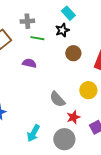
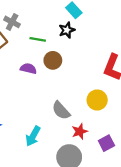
gray cross: (27, 21) -> (12, 22), moved, turned 32
brown circle: (73, 53) -> (53, 60), moved
cyan arrow: (33, 133) -> (33, 136), moved

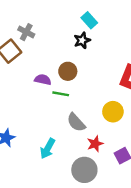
green line: (38, 39) -> (61, 94), moved

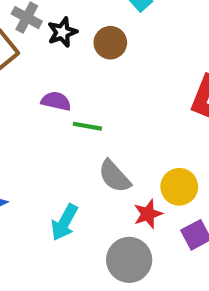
black star: (82, 40) -> (62, 32), moved
brown circle: (68, 71) -> (110, 43), moved
yellow circle: (113, 112) -> (179, 187), moved

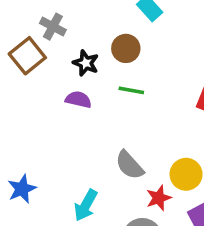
black star: (62, 32) -> (86, 63), moved, turned -30
green line: (87, 126) -> (131, 90), moved

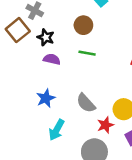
black star: (86, 63) -> (46, 37), moved
blue star: (22, 189) -> (46, 98), moved

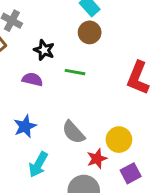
brown circle: (83, 25) -> (90, 32), moved
black star: (46, 37) -> (44, 50), moved

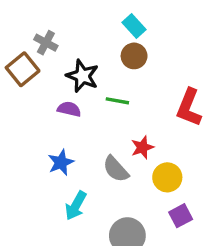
black star: (44, 50) -> (82, 76), size x1.4
red star: (97, 159) -> (142, 147), moved

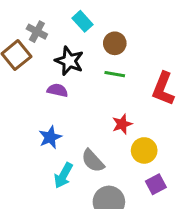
cyan rectangle: (134, 26) -> (82, 21), moved
green line: (117, 101) -> (115, 74), moved
gray semicircle: (116, 169) -> (93, 161), moved

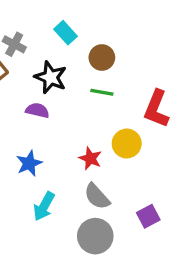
red star: (122, 124) -> (90, 158), moved, turned -30
yellow circle: (144, 150) -> (127, 144), moved
gray semicircle: (93, 161) -> (97, 196), moved

